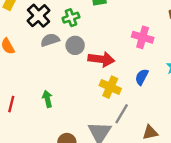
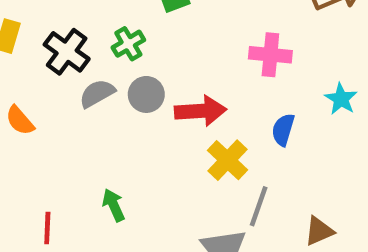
yellow cross: (110, 87) -> (227, 160), turned 30

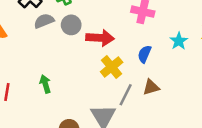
brown triangle: (319, 231) -> (151, 87), moved

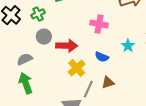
gray semicircle: (44, 21) -> (25, 59), moved
blue semicircle: (144, 54) -> (102, 57), turned -88
green arrow: (45, 84) -> (26, 83), size x1.5

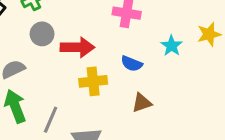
yellow cross: (77, 68) -> (93, 81), turned 36
gray line: (88, 89) -> (51, 120), moved

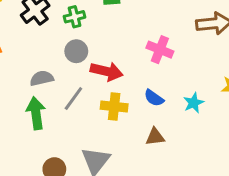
cyan star: (172, 46) -> (194, 103), moved
gray line: (51, 120) -> (73, 99), moved

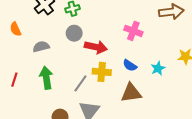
gray semicircle: (42, 78) -> (41, 47), moved
gray line: (73, 99) -> (80, 83), moved
brown triangle: (155, 137) -> (131, 93), size x1.5

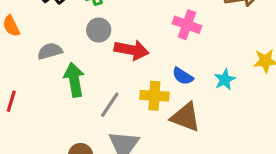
yellow cross: (102, 72) -> (154, 96), moved
green arrow: (46, 78) -> (74, 80), moved
brown triangle: (131, 93) -> (186, 117), turned 30

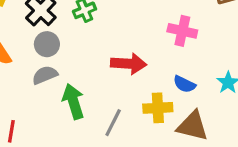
gray circle: (99, 30) -> (47, 44), moved

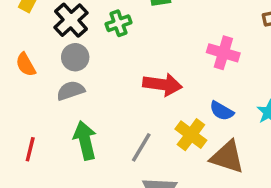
green arrow: (73, 101) -> (85, 140), moved
yellow cross: (158, 108) -> (191, 135), turned 36

